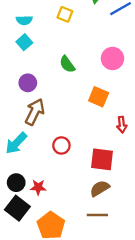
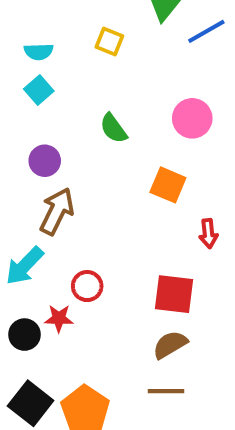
red circle: (61, 145) -> (87, 286), moved
red star: (38, 187) -> (59, 318), moved
black square: (17, 208) -> (31, 403), moved

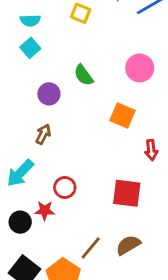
purple circle: (45, 161) -> (49, 94), moved
brown arrow: (57, 211) -> (43, 134), size x0.6
brown semicircle: (170, 345) -> (128, 245), moved
brown line: (166, 391) -> (91, 248), moved, turned -50

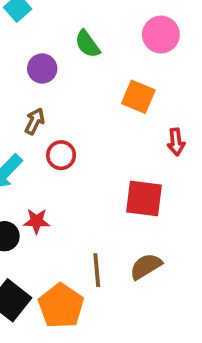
red circle: (65, 187) -> (61, 155), moved
brown line: (91, 248) -> (97, 270), turned -45

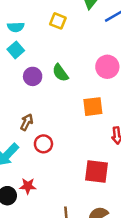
purple circle: (42, 68) -> (33, 76), moved
orange square: (138, 97) -> (93, 107), turned -30

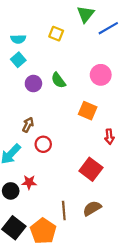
orange square: (93, 107) -> (88, 111), turned 30
red square: (96, 172) -> (91, 169), turned 30

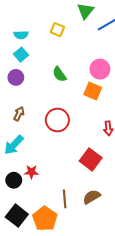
purple circle: (33, 84) -> (16, 77), moved
orange square: (88, 111) -> (93, 91), moved
brown arrow: (28, 125) -> (19, 114), moved
red circle: (43, 144) -> (57, 120), moved, size x1.5

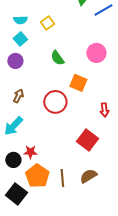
yellow square: (57, 30) -> (47, 23), moved, turned 32
orange square: (93, 91) -> (78, 83), moved
orange pentagon: (45, 219) -> (37, 176), moved

